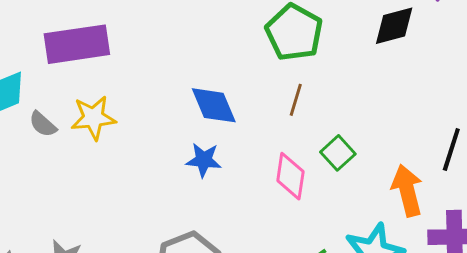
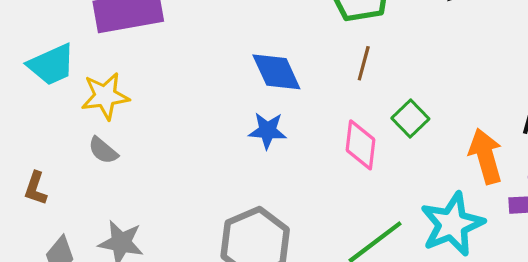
yellow star: (93, 118) -> (105, 96), moved
gray semicircle: (43, 124) -> (103, 150), moved

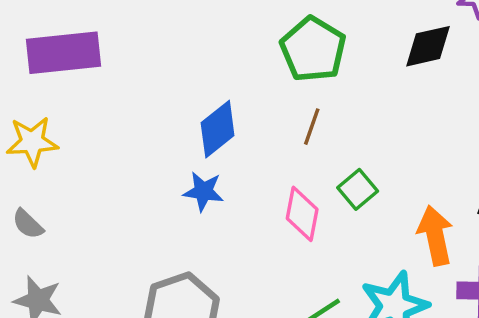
blue diamond: (276, 72) -> (218, 129), turned 72
gray semicircle: (103, 150) -> (28, 224), moved

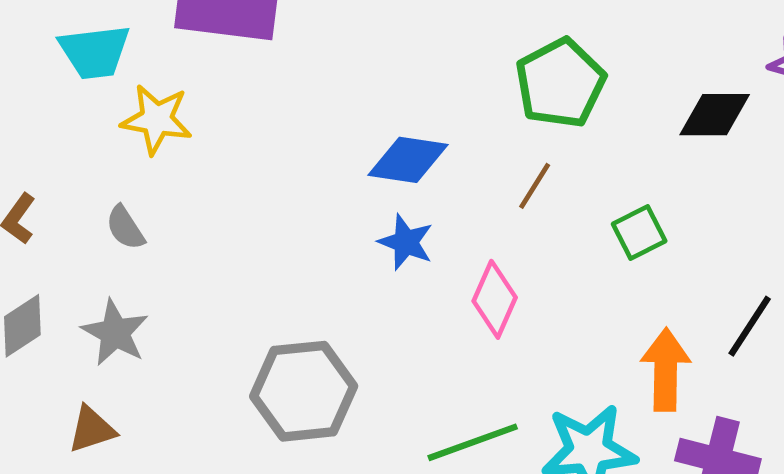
blue diamond: (218, 129) -> (408, 160), turned 34
green square: (358, 189) -> (639, 233), moved
blue star: (203, 191) -> (406, 242), moved

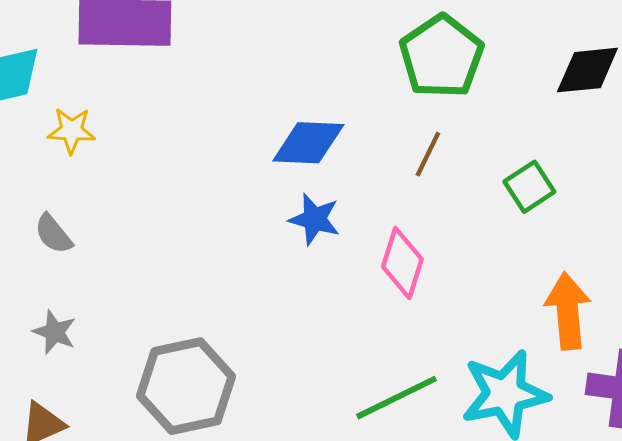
yellow star: (157, 119) -> (71, 131), size x0.7
gray star: (115, 333) -> (55, 332), size x0.7
gray hexagon: (304, 391) -> (186, 386), moved

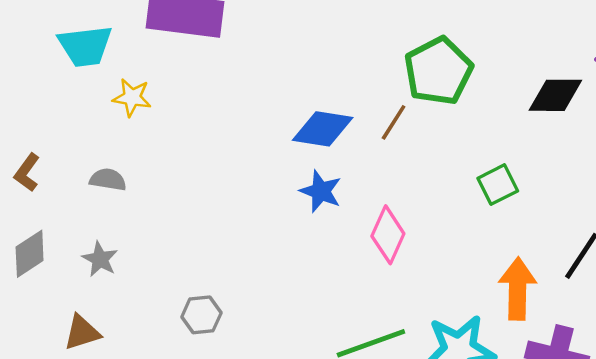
brown line: (428, 154) -> (394, 122), moved
gray semicircle: (53, 234) -> (108, 180), turned 132
gray hexagon: (186, 386) -> (201, 315), size x0.5

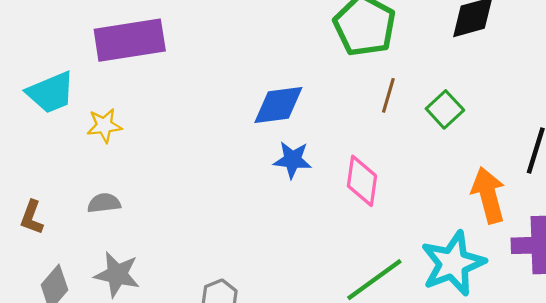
brown line: (394, 122) -> (388, 95), moved
gray star: (100, 259) -> (117, 274), size x1.4

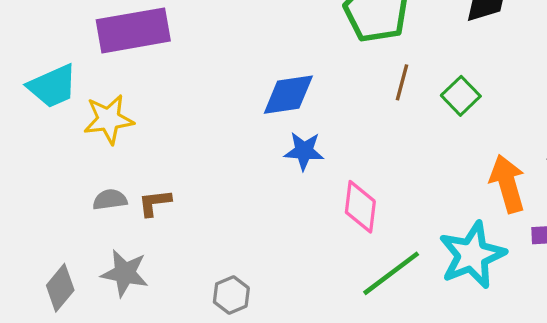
yellow star: (104, 126) -> (109, 119), size x1.4
pink diamond: (362, 181) -> (360, 207), moved
brown L-shape: (32, 217) -> (155, 203), moved, turned 64

